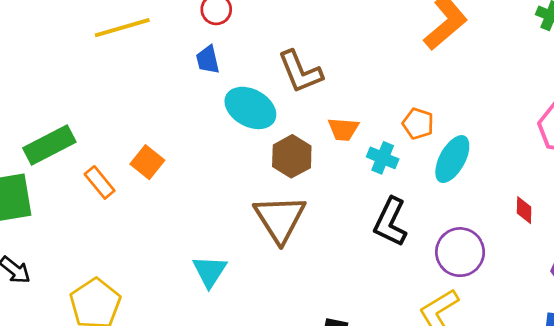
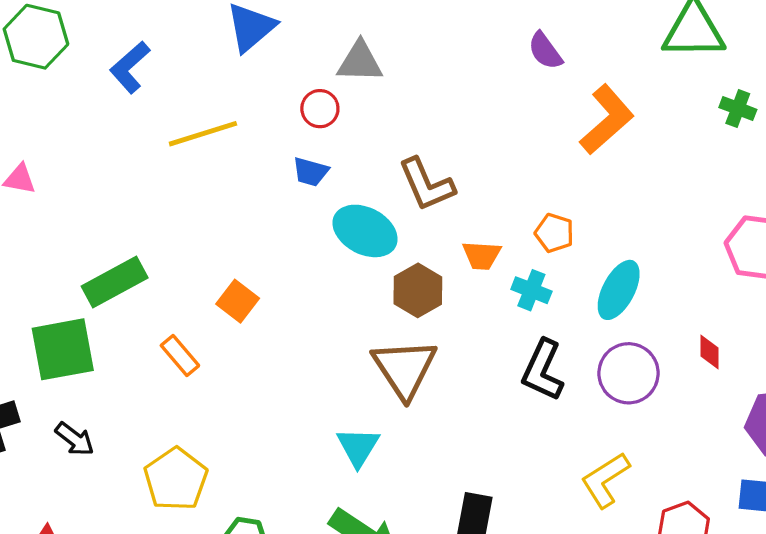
blue trapezoid: (208, 60) -> (311, 172), turned -60
orange pentagon: (418, 124) -> (554, 233), moved
orange rectangle: (100, 182) -> (180, 356), moved
purple circle: (460, 252) -> (629, 373), moved
cyan triangle: (210, 271) -> (358, 447), moved

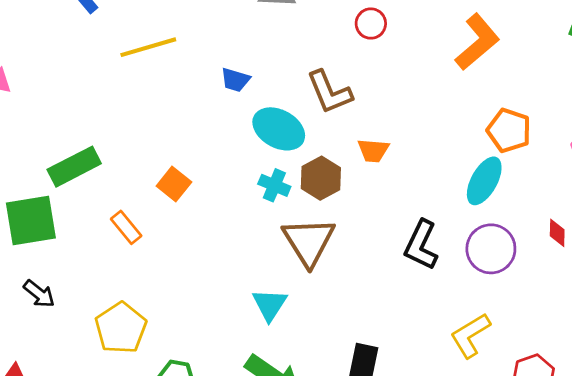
red circle: (320, 109) -> (371, 24), moved
orange pentagon: (554, 233) -> (509, 130), moved, size x1.4
cyan cross: (531, 290) -> (274, 185), moved

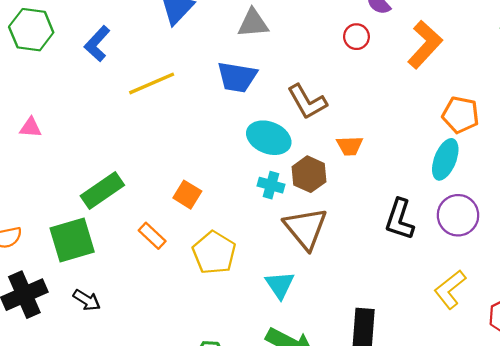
red circle: (371, 24) -> (356, 37), moved
blue trapezoid: (235, 80) -> (237, 77), moved, size x1.6
yellow pentagon: (121, 328) -> (214, 253), moved

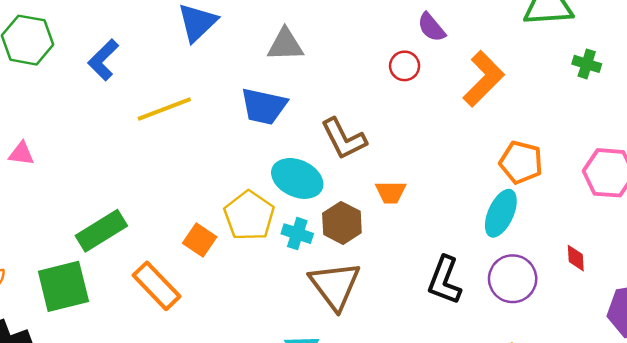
orange rectangle: (152, 236) -> (157, 286), size x1.5
yellow pentagon: (214, 253) -> (249, 216), moved

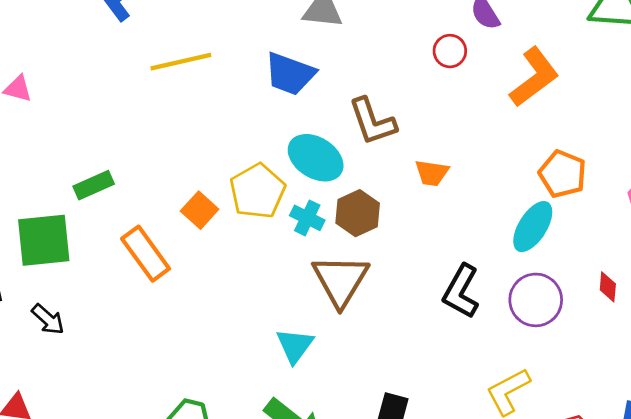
orange trapezoid: (391, 192) -> (432, 173), moved
green rectangle: (101, 231) -> (94, 185), size x0.7

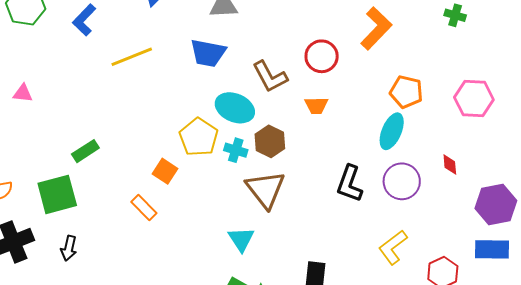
red circle: (450, 51) -> (322, 56), moved, size x1.4
orange square: (200, 210) -> (165, 171), moved
orange rectangle: (146, 254) -> (144, 207), moved, size x0.7
black arrow: (48, 319) -> (69, 248), turned 70

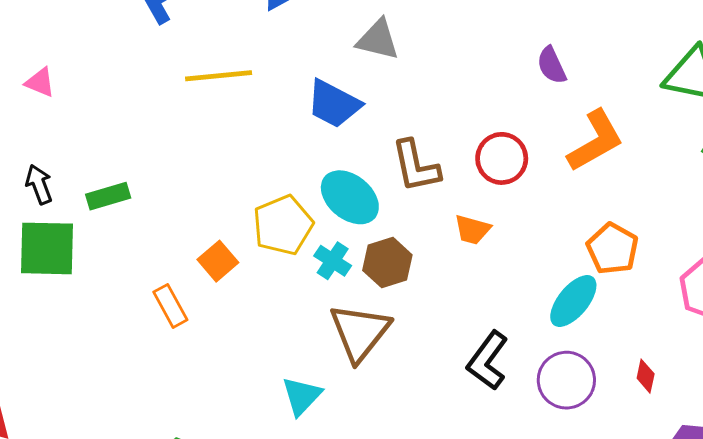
black arrow: (69, 248) -> (39, 184), moved, turned 130

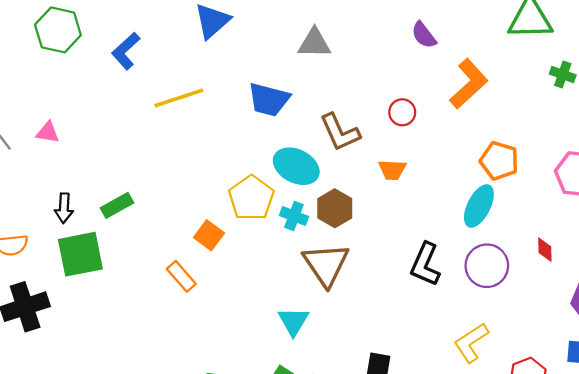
gray triangle: (378, 40) -> (314, 43), moved
red circle: (502, 158) -> (402, 112), size x0.7
black arrow: (39, 184) -> (64, 208), turned -144

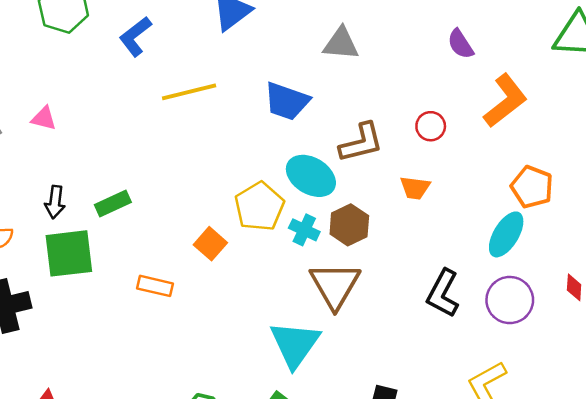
brown L-shape: (340, 132) -> (361, 143), turned -84
orange rectangle: (181, 276) -> (155, 286), moved, turned -40
cyan triangle: (293, 321) -> (295, 344), size x1.5

